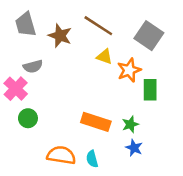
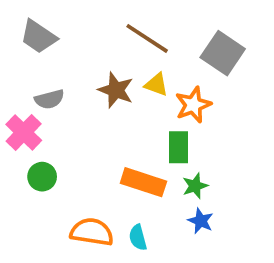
gray trapezoid: (26, 24) -> (38, 37), turned -40
brown star: (60, 36) -> (116, 90), moved
green rectangle: (150, 90) -> (178, 147), moved

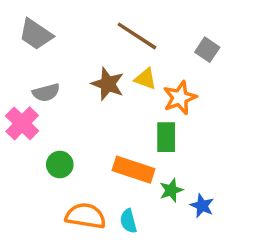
gray square: (223, 53) -> (207, 50), size x0.6
green circle: (42, 177) -> (60, 165), moved
green star: (195, 186) -> (171, 190), moved
blue star: (201, 221) -> (202, 206), moved

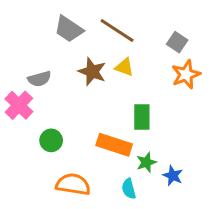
gray trapezoid: (36, 34) -> (69, 29), moved
orange star: (180, 98) -> (186, 74), moved
cyan semicircle: (128, 221) -> (129, 189), moved

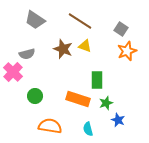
gray trapezoid: (69, 29) -> (35, 20), moved
green star: (146, 162) -> (106, 103), moved

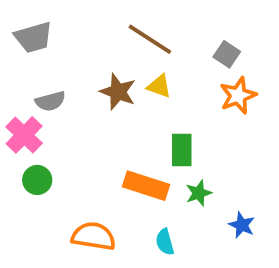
gray trapezoid: (35, 20) -> (33, 37), moved, turned -50
green circle: (35, 96) -> (37, 180), moved
blue star: (118, 120) -> (242, 225), moved

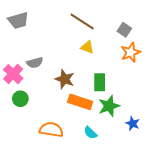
brown star: (118, 92) -> (65, 79), moved
gray semicircle: (50, 101) -> (35, 63), moved
green star: (199, 193) -> (109, 106), size x1.5
cyan semicircle: (165, 242) -> (90, 133), turned -32

